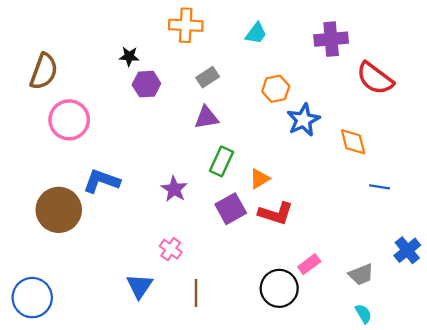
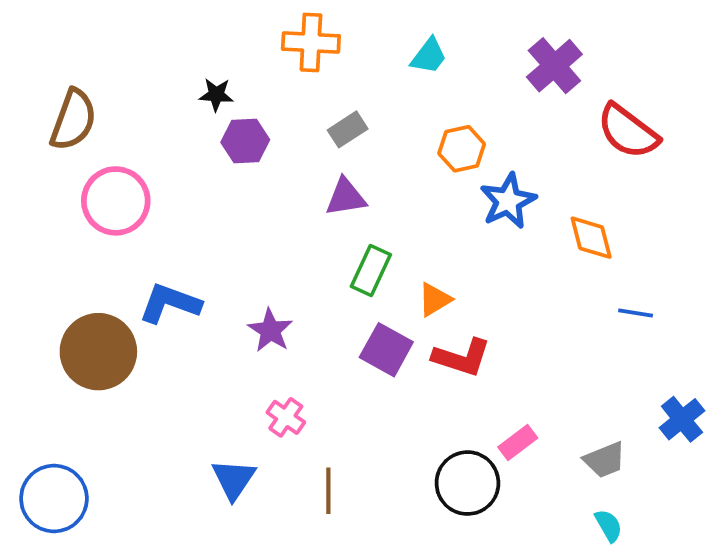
purple cross: (331, 39) -> (554, 66), turned -36
purple star: (174, 189) -> (270, 330), moved
purple square: (231, 209) -> (386, 350), turned -32

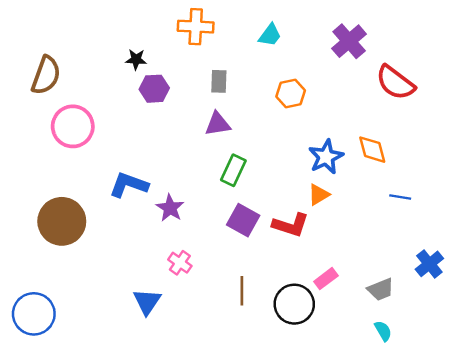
gray rectangle: (348, 129) -> (219, 81), turned -55
blue star: (508, 201) -> (326, 157), moved
orange triangle: (435, 299) -> (319, 195), moved
blue L-shape: (170, 303) -> (129, 185), moved
brown line: (328, 491) -> (242, 291), moved

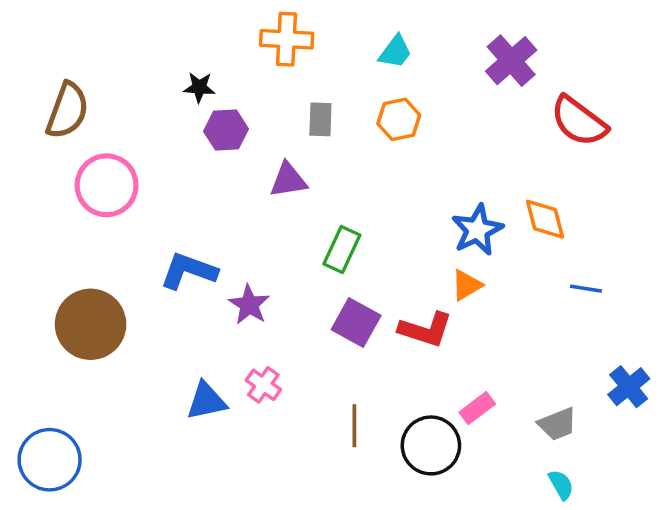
orange hexagon: (291, 94) -> (399, 119), moved
purple triangle: (218, 124) -> (288, 180), moved
blue triangle: (147, 302) -> (206, 401), moved, turned 44

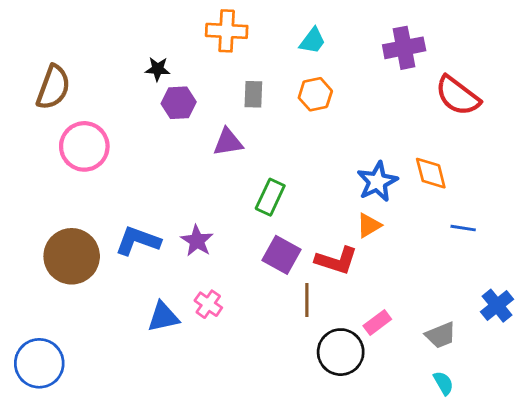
purple cross: (511, 61) -> (404, 48), turned 30
blue L-shape: (189, 271) -> (138, 241), moved
brown line: (354, 426) -> (307, 300), moved

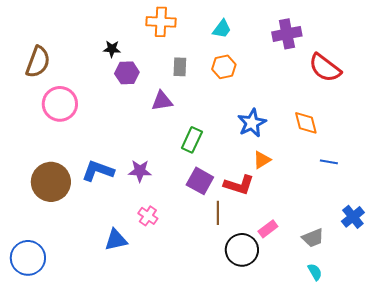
blue star: (377, 182) -> (252, 123), moved
purple star: (197, 241) -> (140, 171), turned -30
blue triangle: (163, 317) -> (116, 240), moved

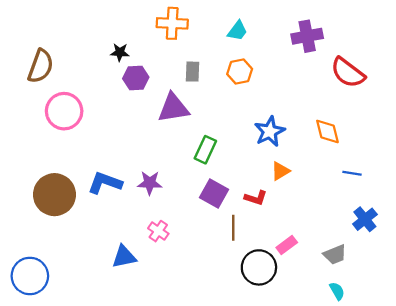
purple triangle: (162, 101) -> (173, 108), size x1.4
red L-shape: (239, 185) -> (256, 198), size x0.7
blue cross: (353, 217) -> (365, 219), moved

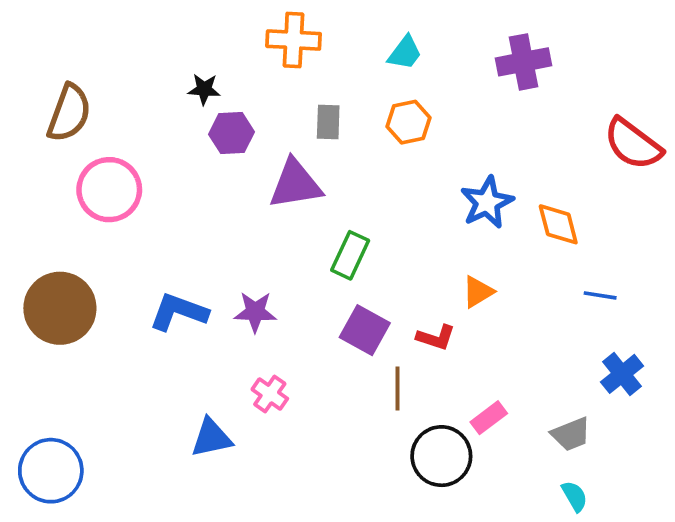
red semicircle: (348, 73) -> (633, 144), moved
blue star: (270, 131) -> (487, 202), moved
brown circle: (54, 195) -> (60, 308), moved

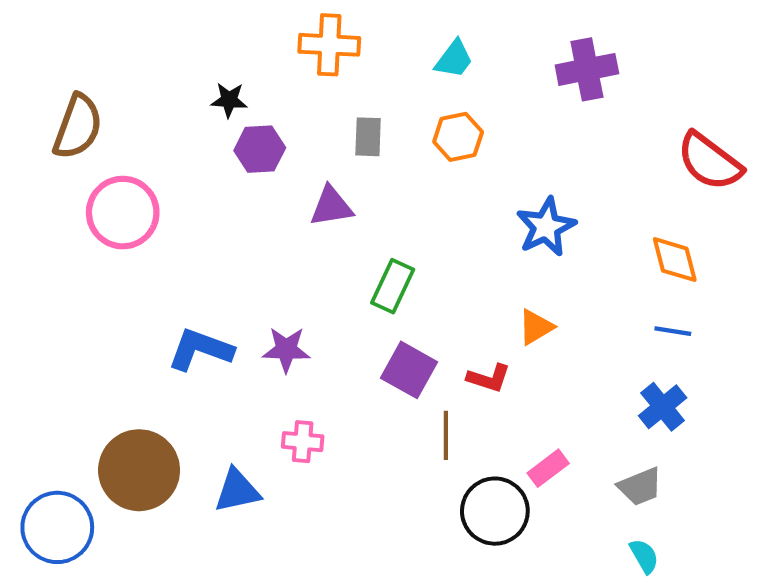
purple triangle: (295, 184) -> (331, 206), size x0.7
orange diamond: (558, 224) -> (675, 260), moved
brown circle: (60, 308) -> (139, 470), moved
blue cross: (622, 374) -> (663, 407), moved
pink cross: (270, 394) -> (303, 442), turned -30

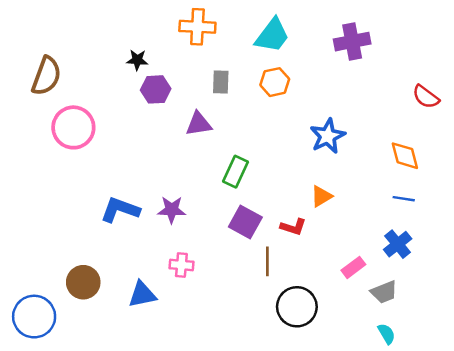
cyan trapezoid: (454, 59) -> (272, 35), size x1.5
red semicircle: (710, 161) -> (426, 97), size x0.7
pink rectangle: (548, 468) -> (353, 267), moved
brown circle: (139, 470) -> (83, 282), size x0.7

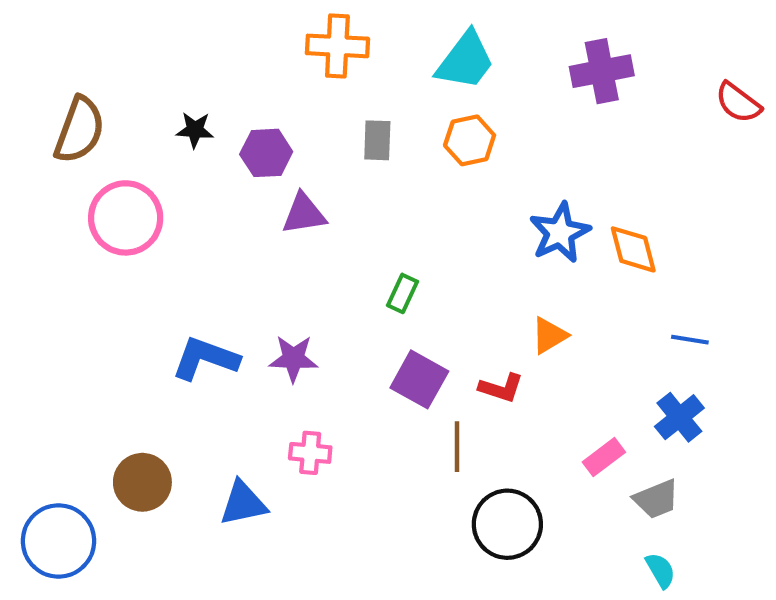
black star: (137, 60) -> (195, 130), moved
red semicircle: (426, 97) -> (738, 103), moved
purple triangle: (199, 124) -> (304, 214), moved
orange diamond: (405, 156) -> (633, 249), moved
green rectangle: (235, 172) -> (402, 293), size x0.7

